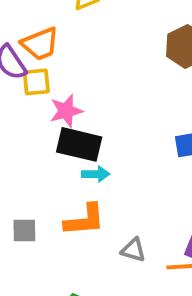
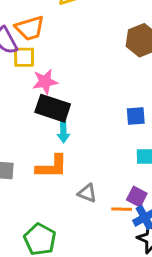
cyan arrow: (96, 174) -> (63, 132), turned 84

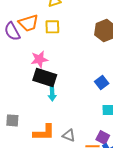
yellow square: (24, 57) -> (52, 27), moved
blue square: (136, 116) -> (102, 82), turned -32
orange L-shape: (52, 167) -> (44, 133), moved

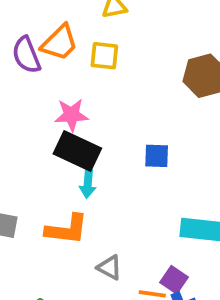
orange trapezoid: (29, 23) -> (60, 43), turned -35
blue square: (102, 82) -> (157, 156), moved, turned 32
orange L-shape: (44, 133) -> (67, 229), moved

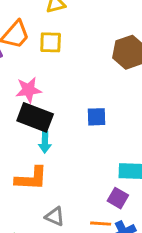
gray triangle: (110, 267) -> (55, 217), moved
purple square: (174, 280) -> (118, 198), moved

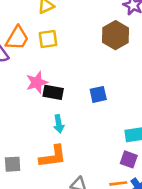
black rectangle: (35, 117) -> (53, 92), moved, size x0.7

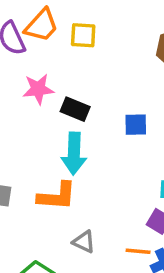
pink star: (37, 82) -> (38, 89), moved
cyan arrow: (59, 124) -> (74, 153), size x1.6

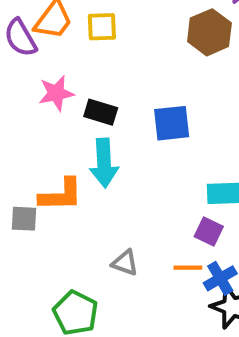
blue square: (136, 125) -> (172, 123), size x1.4
orange L-shape: (57, 196) -> (61, 195), moved

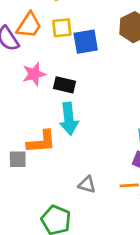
blue square: (172, 123) -> (86, 42), moved

